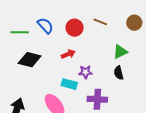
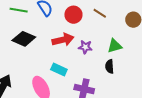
red arrow: (68, 54) -> (63, 40), size x1.5
purple star: (85, 72) -> (85, 47), moved

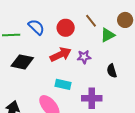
brown line: (100, 13) -> (91, 21), turned 32
green triangle: (115, 46) -> (108, 35), moved

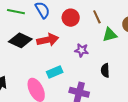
red arrow: (61, 54) -> (48, 40), moved
cyan rectangle: (63, 84) -> (55, 72), turned -49

